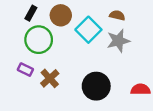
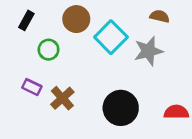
black rectangle: (31, 13) -> (26, 20), moved
brown semicircle: (117, 15) -> (160, 16), moved
green circle: (39, 40) -> (49, 50), size x0.6

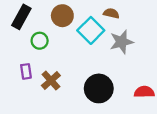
brown semicircle: (160, 16) -> (111, 13), moved
black rectangle: (26, 20) -> (21, 17), size x1.5
purple rectangle: (32, 87) -> (26, 71), turned 56

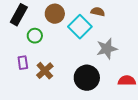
gray star: (121, 42) -> (107, 49), moved

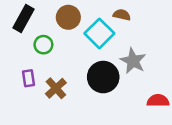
gray star: (107, 49) -> (133, 61), turned -30
black circle: (87, 78) -> (103, 77), moved

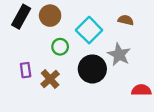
brown semicircle: (122, 15) -> (126, 20), moved
brown circle: (68, 17) -> (50, 16), moved
green circle: (43, 45) -> (60, 47), moved

